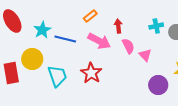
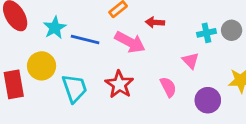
red arrow: (118, 26) -> (155, 22), turned -80
cyan cross: (156, 26) -> (206, 33), moved
pink semicircle: (128, 46) -> (168, 87), moved

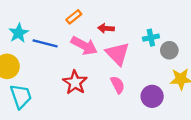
gray circle: (232, 30) -> (169, 50), moved
pink triangle: (191, 61) -> (118, 54), moved, size x1.6
cyan trapezoid: (75, 88) -> (21, 96), moved

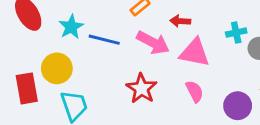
pink triangle: (118, 54) -> (195, 53), turned -35

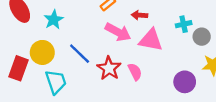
blue line: (104, 40) -> (80, 54), moved, turned 30
red rectangle: (27, 88) -> (19, 68), turned 30
pink semicircle: (195, 91) -> (135, 72), moved

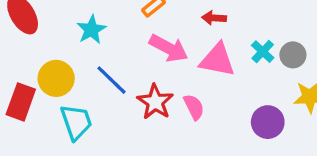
red arrow: (139, 15) -> (214, 18), moved
cyan star: (54, 20) -> (91, 30), moved
cyan cross: (184, 24) -> (263, 52), moved, turned -35

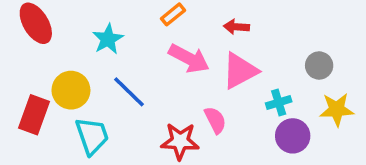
cyan cross: (263, 52) -> (279, 102), moved, turned 30
pink triangle: (217, 60) -> (240, 71), turned -39
red star: (155, 102) -> (180, 141), moved, turned -30

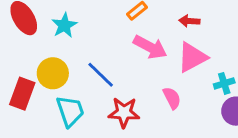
cyan star: (108, 39) -> (64, 25), moved
red star: (180, 141) -> (124, 112), moved

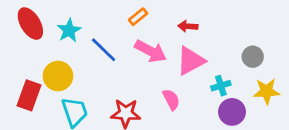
blue line: (101, 75) -> (104, 50), moved

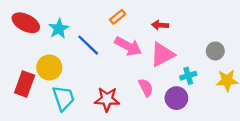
red ellipse: (30, 24) -> (26, 23), turned -32
purple circle: (232, 112) -> (176, 98), moved

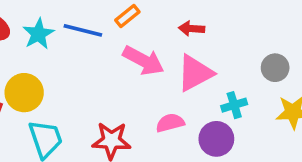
blue line: (88, 45) -> (83, 30), moved, turned -30
pink semicircle: (146, 87) -> (170, 123), turned -78

